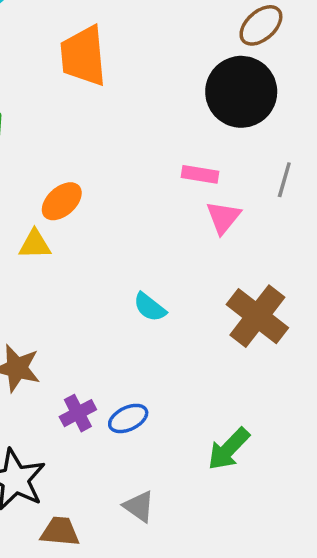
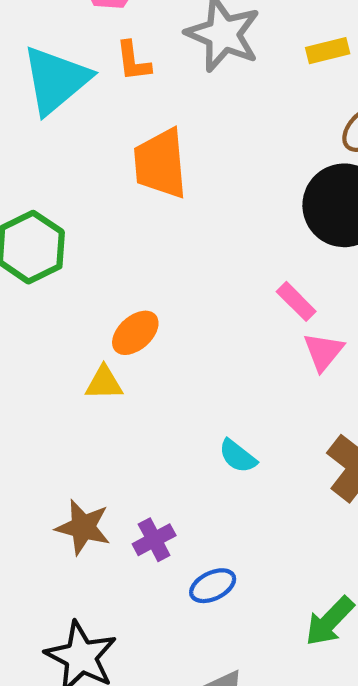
pink rectangle: (200, 174) -> (296, 301), turned 36
purple cross: (78, 413) -> (154, 540), moved

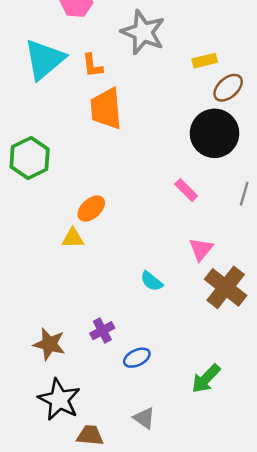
yellow rectangle: (328, 51) -> (205, 61), moved
orange L-shape: (133, 61) -> (92, 66), moved
pink triangle: (323, 352) -> (201, 249), moved
brown star: (83, 527) -> (49, 344), moved

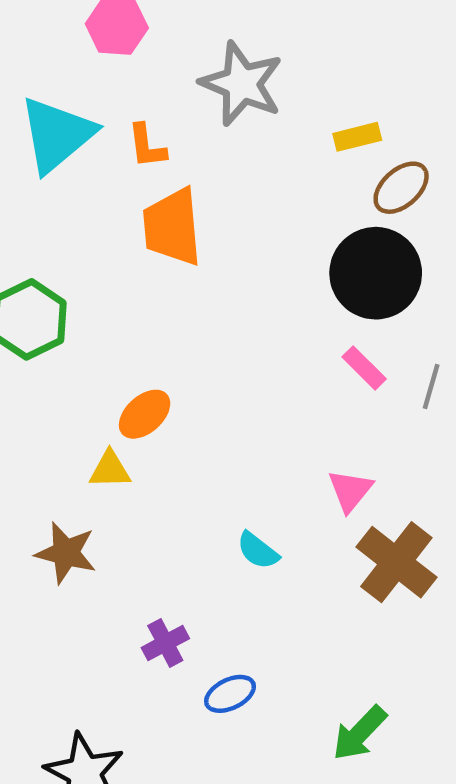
pink rectangle: (186, 190) -> (364, 368), moved
brown star: (49, 344) -> (66, 553), moved

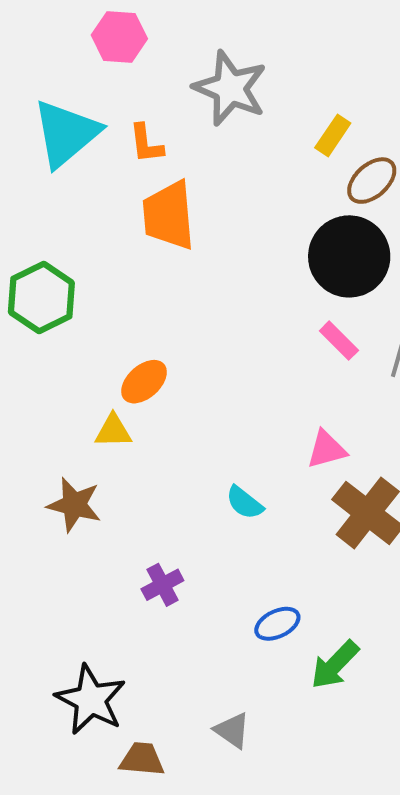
yellow rectangle: (357, 137) -> (333, 135), turned -42
pink triangle: (350, 490) -> (327, 449), turned 36
blue ellipse: (230, 694) -> (277, 624), moved

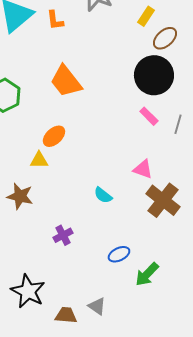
orange trapezoid: (169, 215) -> (66, 81), moved, turned -33
pink triangle: (327, 449) -> (143, 169), turned 35
brown trapezoid: (142, 759) -> (66, 315), moved

